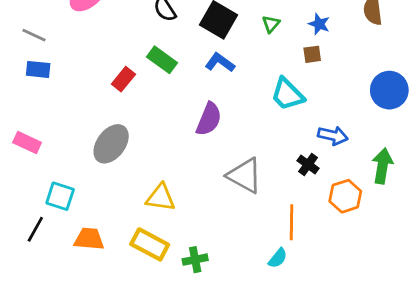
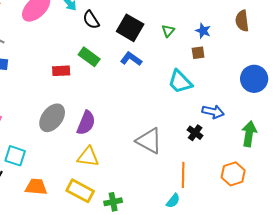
red rectangle: (123, 79) -> (61, 71), turned 48
purple semicircle: (209, 119) -> (86, 123), moved
orange hexagon: (345, 196) -> (233, 174), moved

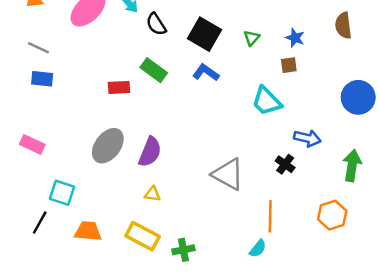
yellow triangle: (88, 157) -> (152, 194), size x0.6

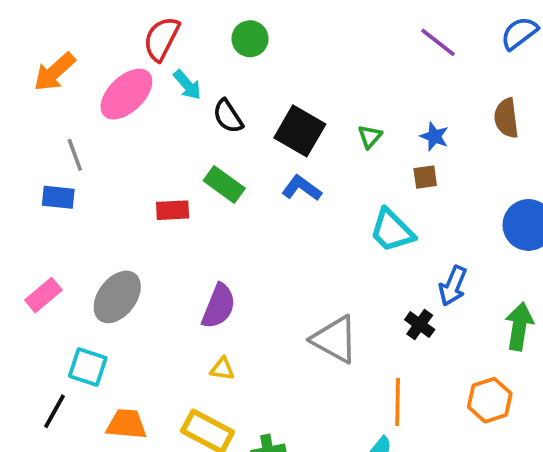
gray line: (38, 48) -> (75, 155), moved, turned 45
blue arrow: (307, 138) -> (453, 286), turned 100
pink rectangle: (32, 144) -> (43, 295), turned -65
gray ellipse: (108, 146) -> (117, 297), moved

